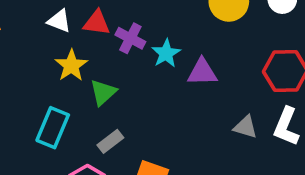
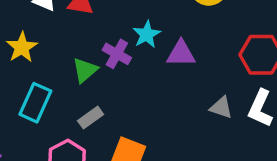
purple cross: (130, 38) -> (117, 54), moved
yellow star: (71, 66) -> (22, 47), moved

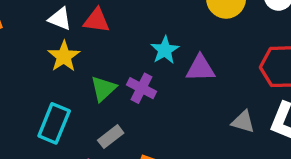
yellow star: (22, 47) -> (64, 56), moved
purple cross: (117, 54) -> (141, 88), moved

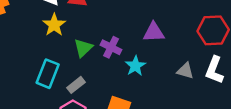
cyan star: (165, 50) -> (135, 66), moved
gray rectangle: (111, 137) -> (76, 85), moved

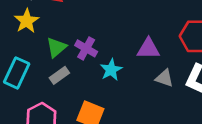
purple triangle: (154, 32) -> (148, 49), moved
gray rectangle: (76, 85) -> (59, 75), moved

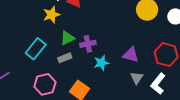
purple cross: (86, 48) -> (88, 44), turned 35
gray triangle: (164, 78) -> (137, 78), turned 32

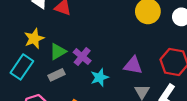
yellow star: (51, 15) -> (34, 38), moved
purple cross: (88, 44) -> (82, 57), turned -35

